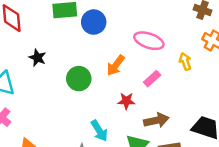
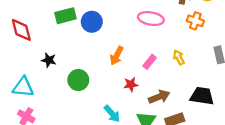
pink ellipse: (149, 41) -> (151, 19), moved
yellow arrow: (185, 62) -> (179, 57), moved
green circle: (79, 79) -> (78, 80), moved

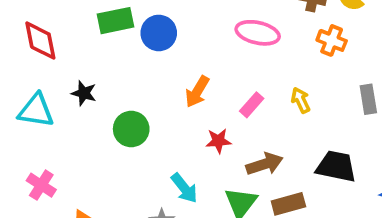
cyan triangle: (23, 87) -> (36, 111), moved

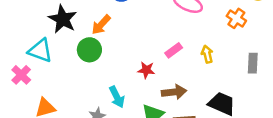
orange arrow: (197, 92) -> (101, 25), moved
black star: (84, 93) -> (63, 19), size x1.6
cyan triangle: (36, 111) -> (40, 51), moved

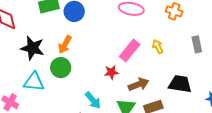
pink rectangle: (174, 50) -> (130, 51), size x1.5
cyan triangle: (40, 51) -> (34, 82), moved

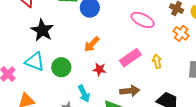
orange arrow: (65, 45) -> (92, 44), moved
green circle: (61, 68) -> (61, 67), moved
red star: (111, 72) -> (99, 69), moved

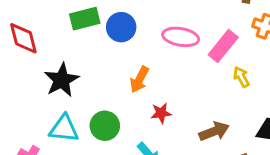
pink ellipse: (143, 20) -> (181, 37), moved
black star: (42, 30) -> (62, 80), turned 30
pink rectangle: (130, 58) -> (223, 46), moved

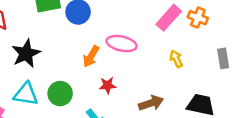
pink ellipse: (181, 37) -> (122, 44), moved
pink rectangle: (223, 46) -> (169, 18), moved

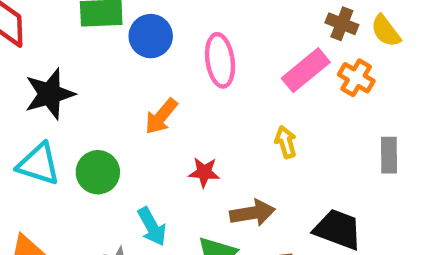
pink ellipse: (122, 44) -> (220, 60), moved, turned 60
yellow arrow: (176, 59) -> (286, 142), moved
red star: (108, 85) -> (204, 172), moved

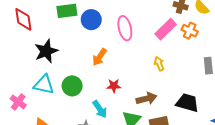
red star: (204, 172) -> (114, 86), moved

